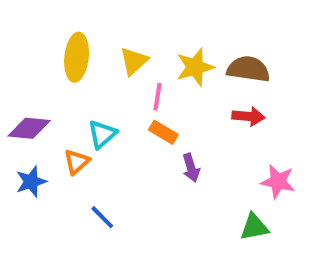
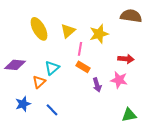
yellow ellipse: (77, 57) -> (39, 29), turned -35
brown semicircle: (248, 69) -> (131, 16), moved
blue star: (31, 182) -> (23, 104), moved
pink star: (278, 182) -> (119, 80), moved

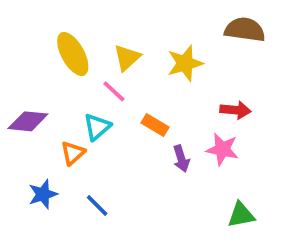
pink line: (80, 49) -> (114, 91), moved, turned -56

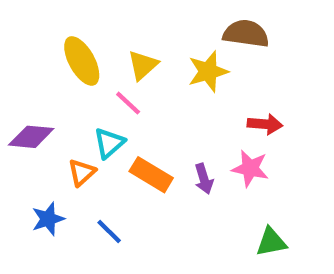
brown semicircle: (245, 30) -> (246, 34), moved
orange rectangle: (155, 125) -> (151, 175), moved, size x1.4

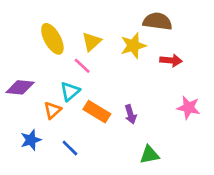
red arrow: (265, 124) -> (171, 60), moved
pink star: (250, 168) -> (189, 108), moved
green triangle: (271, 242) -> (149, 155), moved

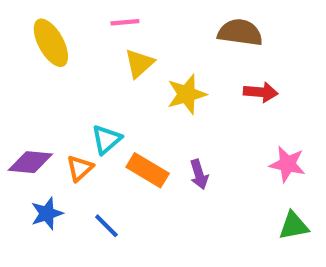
yellow ellipse: (52, 39) -> (51, 43), moved
yellow star: (133, 46) -> (187, 94), moved
pink line: (82, 66) -> (125, 22), moved, turned -48
purple diamond: (20, 87) -> (30, 162), moved
green triangle: (149, 155) -> (294, 226), moved

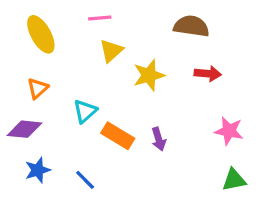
orange triangle: (80, 168) -> (38, 88), moved

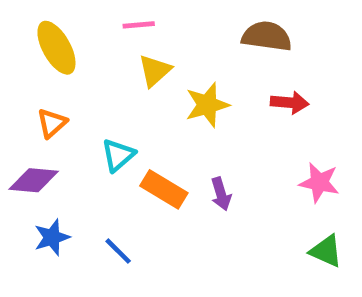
green triangle: (234, 180) -> (326, 251), turned 35

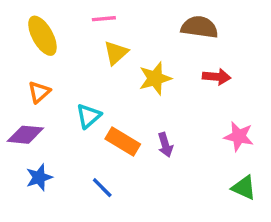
blue line: (118, 251) -> (102, 188), moved

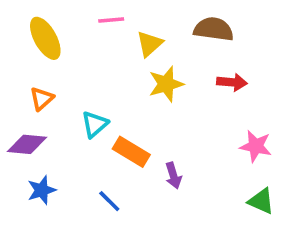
yellow triangle: (116, 53) -> (150, 44), moved
purple arrow: (165, 145) -> (173, 176), moved

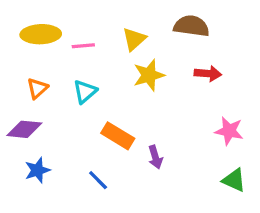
pink line: (111, 20) -> (83, 46), moved
yellow ellipse: (45, 38) -> (41, 34), turned -63
cyan triangle: (95, 124) -> (85, 92), moved

